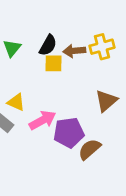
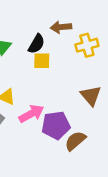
brown arrow: (74, 51) -> (61, 27), moved
brown triangle: (106, 101) -> (91, 96), turned -30

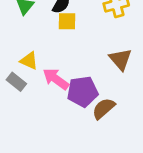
pink arrow: (31, 114) -> (56, 79), turned -115

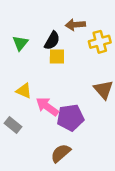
gray rectangle: (16, 82) -> (13, 125), moved
brown semicircle: (104, 108) -> (61, 153), moved

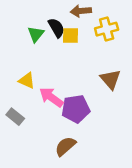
black semicircle: (52, 41) -> (56, 28), turned -60
green triangle: (20, 43) -> (36, 34), moved
yellow square: (57, 57) -> (71, 35), moved

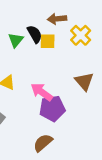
yellow cross: (107, 29) -> (81, 35), turned -30
pink arrow: (51, 97) -> (42, 92), moved

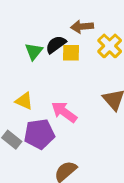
black semicircle: (35, 34) -> (56, 45), turned -96
purple pentagon: (52, 109) -> (39, 134), moved

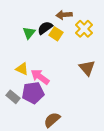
yellow square: (71, 53) -> (56, 34), turned 32
pink arrow: (64, 112) -> (40, 77), moved

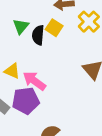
black semicircle: (45, 28) -> (38, 35), moved, turned -49

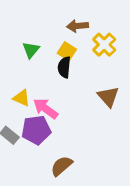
black semicircle: (38, 35) -> (64, 67), moved

